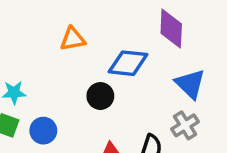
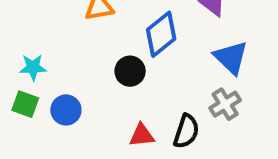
blue diamond: (128, 63) -> (161, 34), turned -45

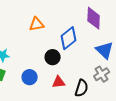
blue circle: (66, 110) -> (30, 77), moved
red triangle: (142, 135) -> (59, 82), moved

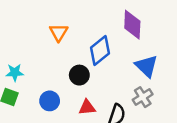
orange triangle: (37, 24) -> (59, 32), turned -49

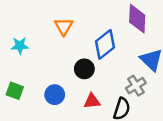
cyan star: (15, 72) -> (20, 46), moved
gray cross: (143, 97) -> (136, 86), moved

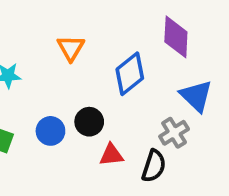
black circle: (84, 69) -> (89, 122), moved
blue circle: (55, 95) -> (50, 131), moved

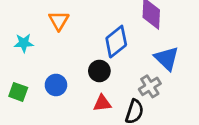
orange triangle: (71, 48) -> (59, 21), moved
black circle: (89, 122) -> (99, 71), moved

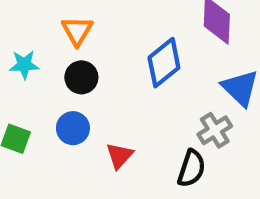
black circle: (99, 71) -> (81, 77), moved
red triangle: (102, 103) -> (120, 156), moved, turned -42

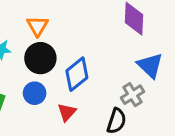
blue diamond: (164, 63) -> (77, 74), moved
black circle: (81, 77) -> (40, 58), size x1.4

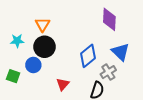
blue diamond: (77, 74) -> (88, 56), moved
blue circle: (35, 93) -> (33, 65), moved

